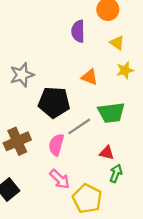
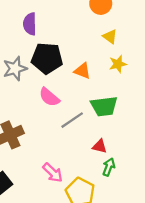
purple semicircle: (78, 31) -> (30, 24), moved
black pentagon: (54, 102) -> (47, 58), moved
pink semicircle: (56, 145) -> (49, 97), moved, turned -65

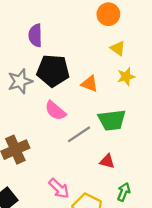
green arrow: (109, 167) -> (124, 192), moved

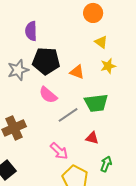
pink arrow: (59, 188) -> (59, 151), moved

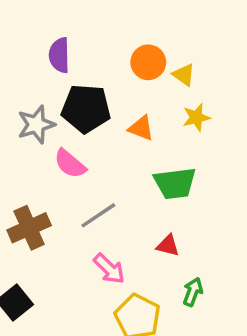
orange circle: (93, 13) -> (148, 62), moved
pink semicircle: (48, 95) -> (70, 164), moved
gray line: (68, 115) -> (98, 215), moved

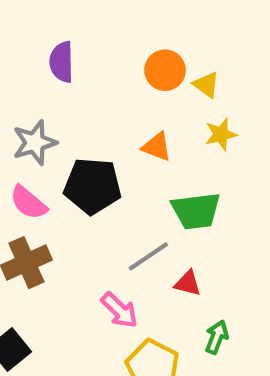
black pentagon: (86, 109) -> (93, 186), moved
pink semicircle: (70, 164) -> (28, 203), moved
gray line: (98, 215) -> (148, 256), moved

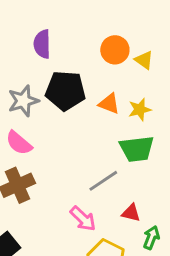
yellow star: (221, 134) -> (140, 110), moved
black pentagon: (93, 186) -> (65, 91), moved
red triangle: (188, 283) -> (131, 213), moved

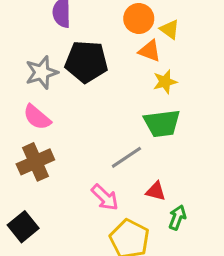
orange triangle: (109, 104) -> (150, 51), moved

